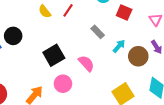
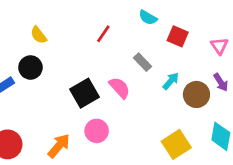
yellow semicircle: (45, 11) -> (39, 35), moved
pink semicircle: (86, 63) -> (120, 88), moved

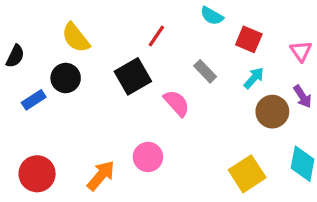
yellow semicircle: (39, 35) -> (76, 38), size x1.4
cyan arrow: (171, 81) -> (254, 78), moved
black square: (84, 93) -> (133, 76), moved

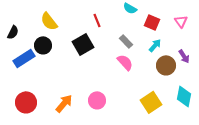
red line: (156, 36) -> (97, 20), turned -56
pink triangle: (301, 51) -> (181, 21), moved
blue rectangle: (34, 100) -> (24, 58), size x1.5
pink semicircle: (177, 103) -> (125, 62), moved
pink circle: (148, 157) -> (97, 100), moved

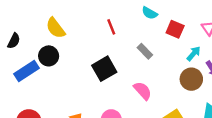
black square: (83, 44) -> (104, 69), moved
cyan arrow: (155, 45) -> (194, 54), moved
pink semicircle: (125, 62) -> (143, 91), moved

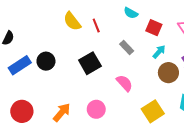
yellow semicircle: (56, 28) -> (72, 21), moved
cyan arrow: (194, 54) -> (159, 52), moved
black circle: (49, 56) -> (46, 61), moved

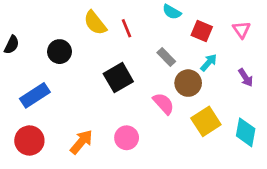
black circle: (46, 61) -> (60, 52), moved
blue rectangle: (20, 65) -> (35, 95), moved
brown circle: (168, 73) -> (188, 83), moved
yellow square: (153, 111) -> (206, 121), moved

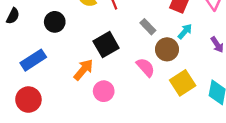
pink circle: (127, 138) -> (104, 91), moved
orange arrow: (81, 142) -> (83, 70), moved

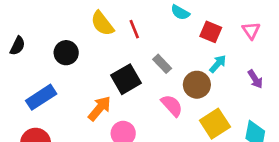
gray rectangle: (148, 27) -> (162, 64), moved

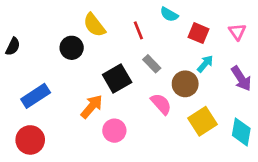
red line: (134, 29) -> (138, 30), moved
black circle: (66, 53) -> (72, 48), moved
purple arrow: (255, 79) -> (241, 79), size x1.4

